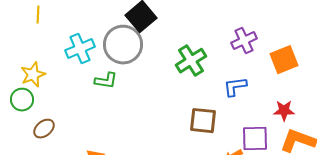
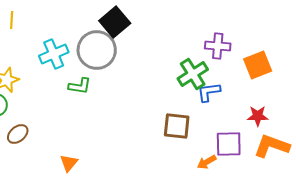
purple cross: (244, 41) -> (218, 46), turned 30
green cross: (191, 61) -> (193, 74), moved

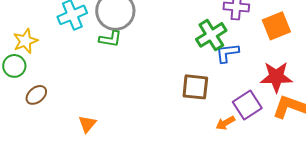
green L-shape: (80, 86) -> (110, 39), moved
red star: (258, 116) -> (276, 77), size x1.5
purple square: (229, 144) -> (247, 105), turned -32

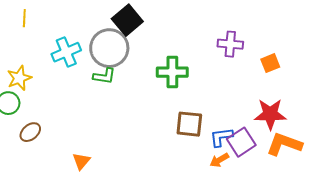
orange square: (276, 26) -> (270, 63), size x0.7
green cross: (211, 35) -> (172, 72), moved, turned 32
blue L-shape: (227, 53) -> (221, 137), moved

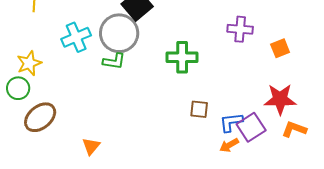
brown square: (189, 124) -> (199, 109), size x0.7
brown ellipse: (30, 132) -> (40, 117), size x1.5
orange L-shape: (284, 144) -> (294, 129), size x0.7

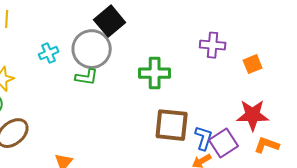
cyan cross: (76, 37) -> (49, 53), size x0.7
brown square: (199, 109) -> (172, 125), size x1.8
blue L-shape: (231, 122) -> (204, 138), turned 115

